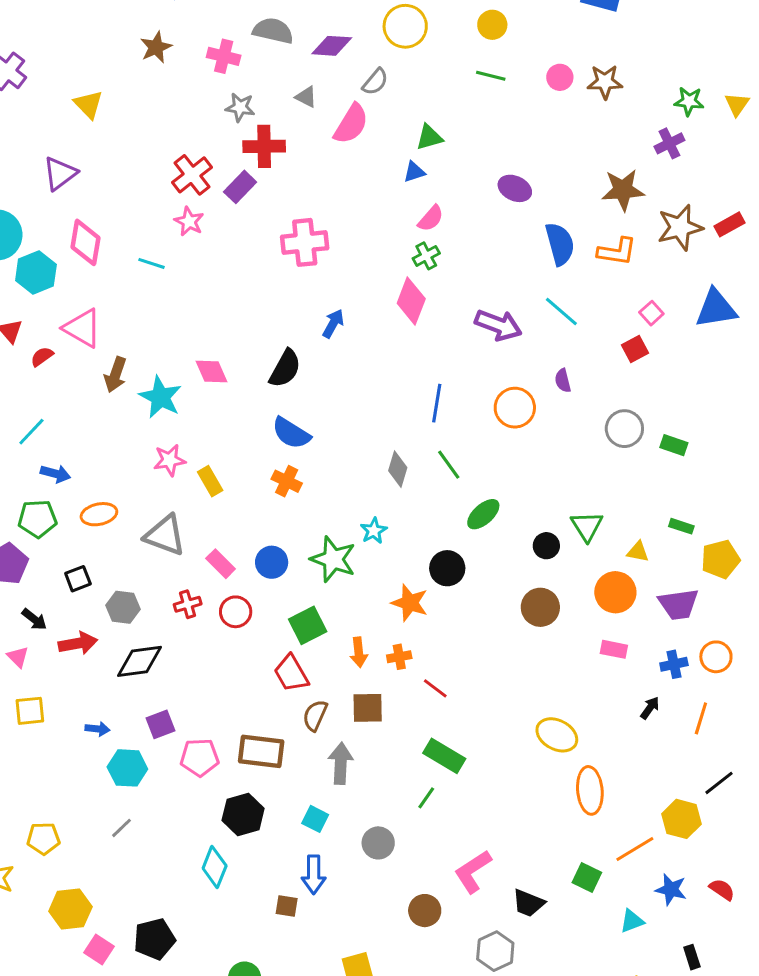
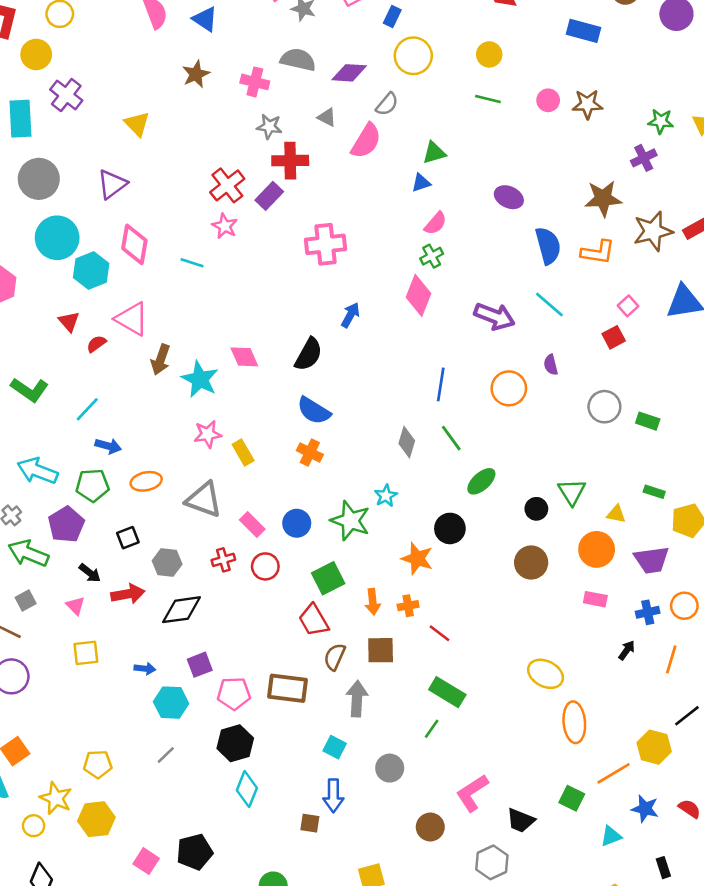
black hexagon: (243, 814) -> (235, 743), moved
yellow hexagon: (70, 909) -> (96, 819), moved

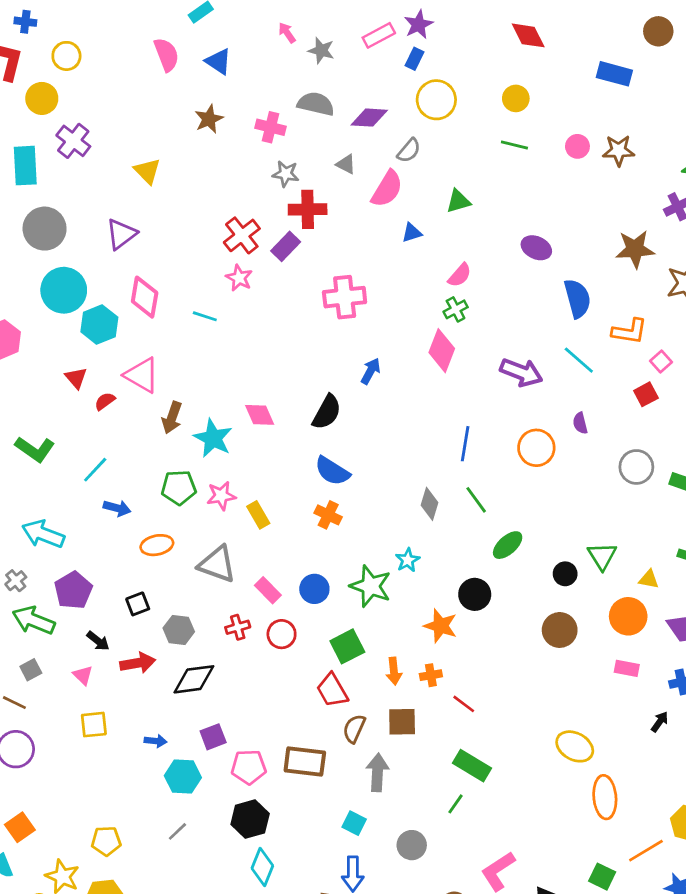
blue triangle: (421, 183) -> (412, 233), moved
orange L-shape: (598, 252) -> (630, 331), moved
green pentagon: (92, 485) -> (179, 488), moved

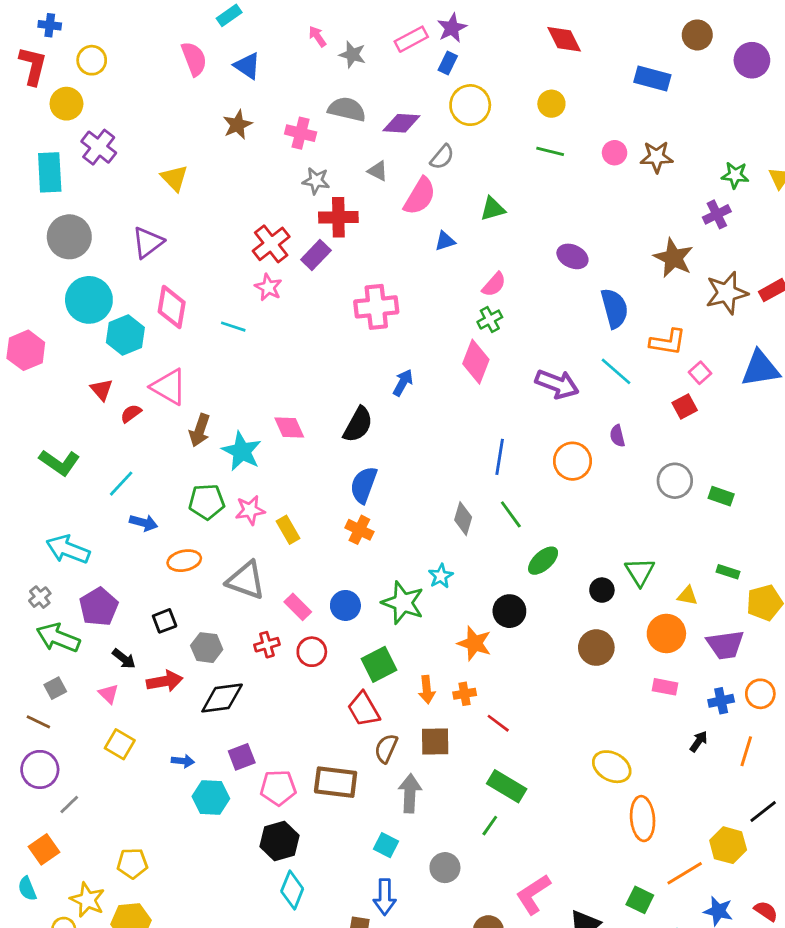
brown star: (635, 249) -> (673, 258), turned 30
blue semicircle: (332, 471) -> (364, 485), turned 78
yellow square: (94, 725) -> (120, 744), turned 36
gray line: (177, 831) -> (69, 805), moved

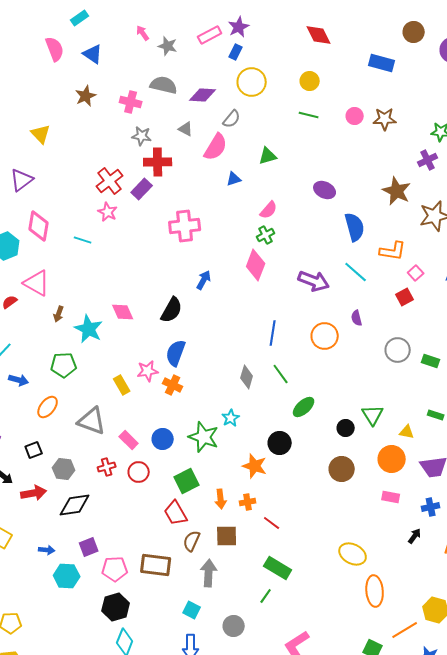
brown arrow: (200, 430) -> (59, 314), size x0.7
pink star: (250, 510) -> (148, 371), moved
orange ellipse: (184, 561) -> (48, 407), turned -40

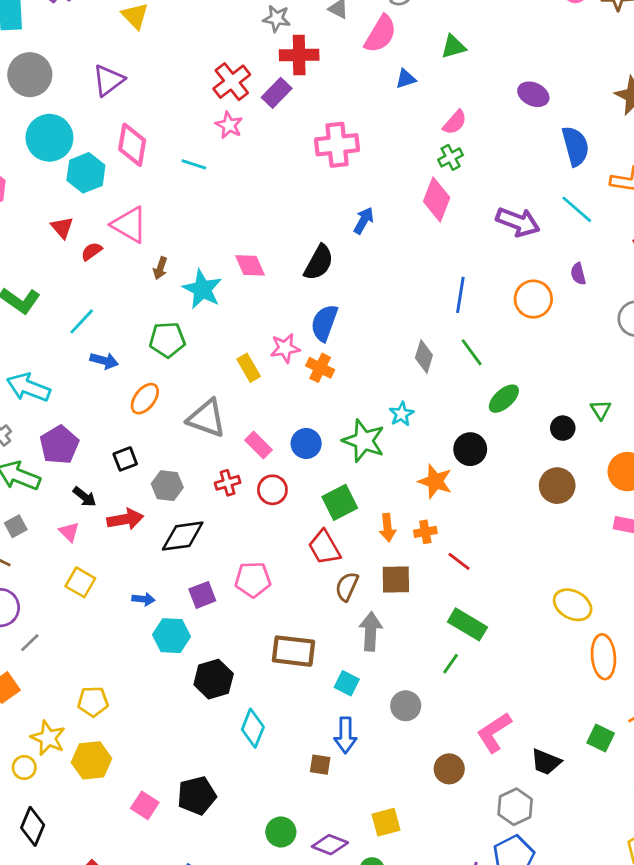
green triangle: (373, 415) -> (601, 410), size x0.7
brown rectangle: (156, 565) -> (293, 651), moved
pink pentagon: (115, 569) -> (253, 580), moved
black hexagon: (116, 607) -> (214, 679), moved

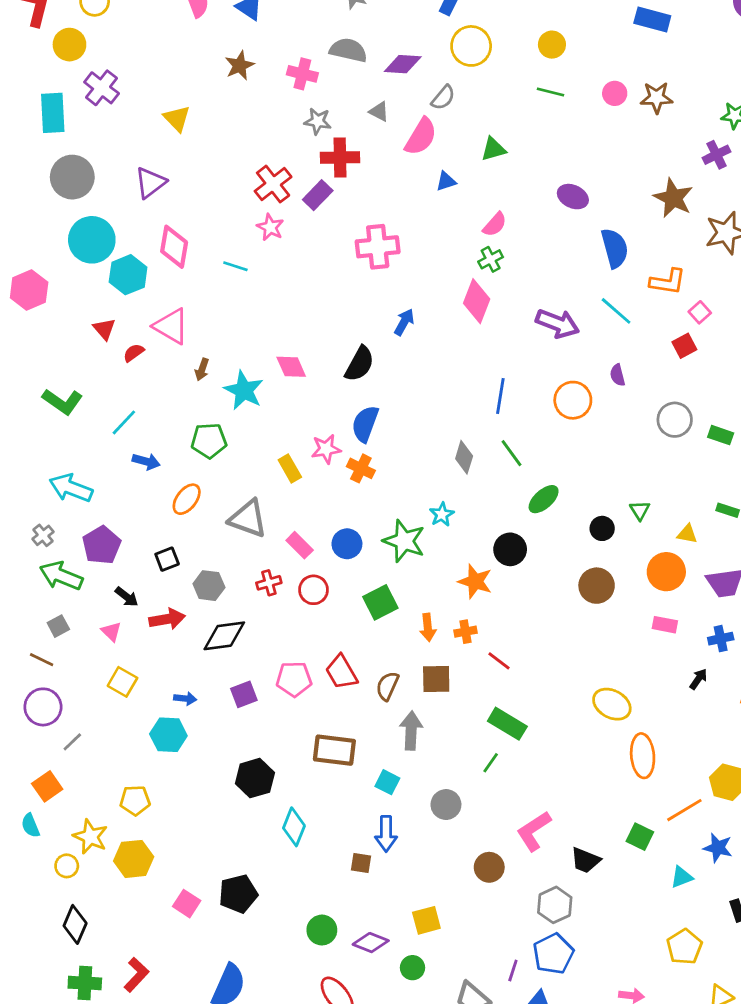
red trapezoid: (324, 547) -> (341, 672), moved
cyan hexagon: (171, 636) -> (168, 735), moved

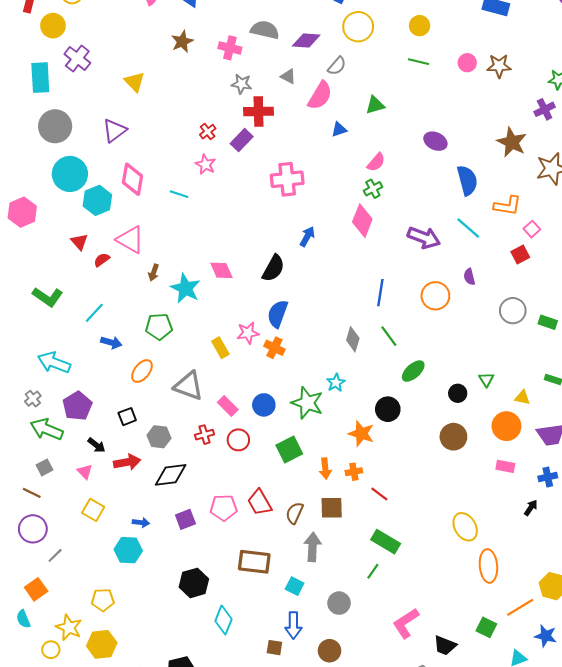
red cross: (273, 184) -> (208, 132), size x0.6
yellow ellipse: (612, 704) -> (465, 527), turned 32
brown circle: (489, 867) -> (330, 651), moved

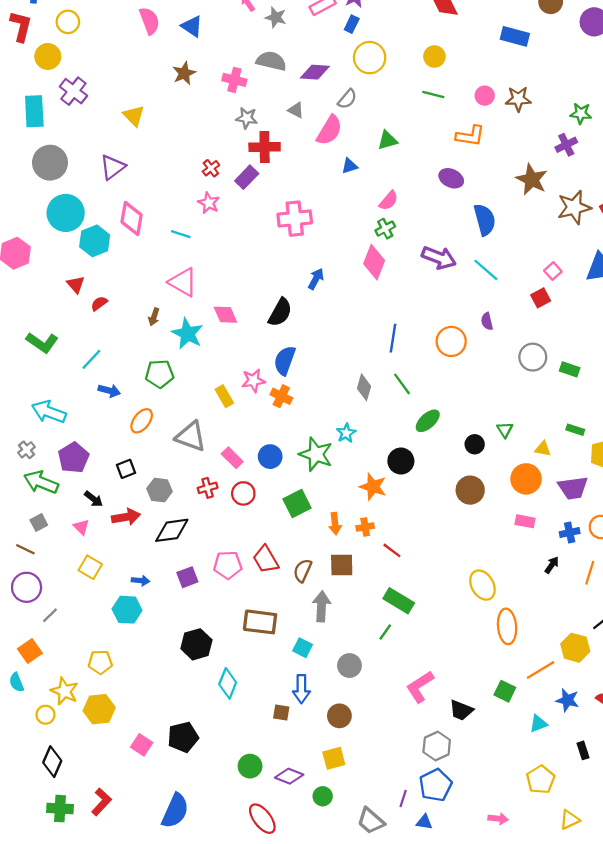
orange L-shape: (507, 206) -> (470, 136), moved
purple arrow: (424, 238) -> (439, 258), moved
pink triangle: (130, 240) -> (183, 282), moved

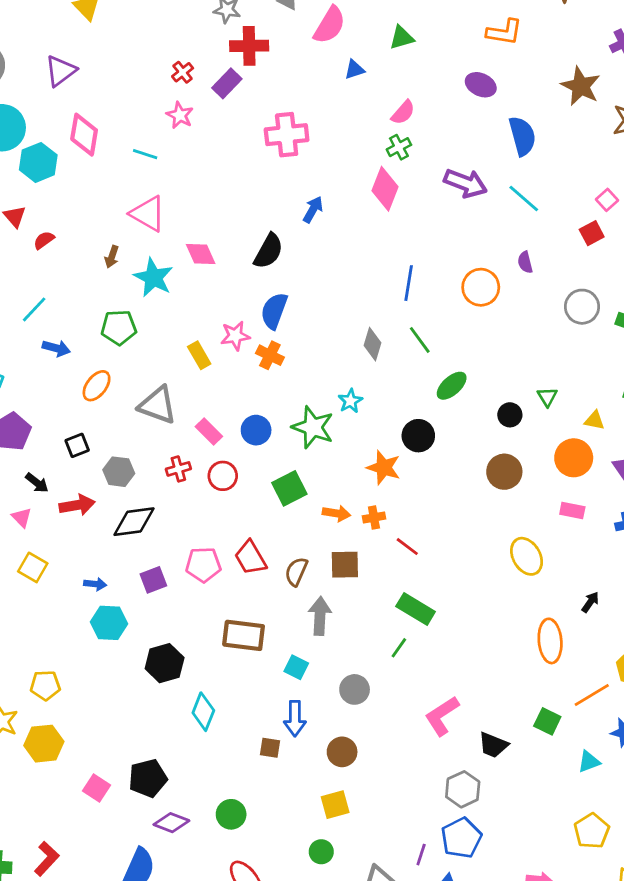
orange arrow: (335, 524) -> (336, 513), turned -75
black arrow: (552, 565) -> (590, 602), moved
yellow ellipse: (482, 585) -> (527, 556), moved
cyan hexagon: (127, 610) -> (109, 623), moved
purple diamond: (289, 776) -> (171, 823), moved

